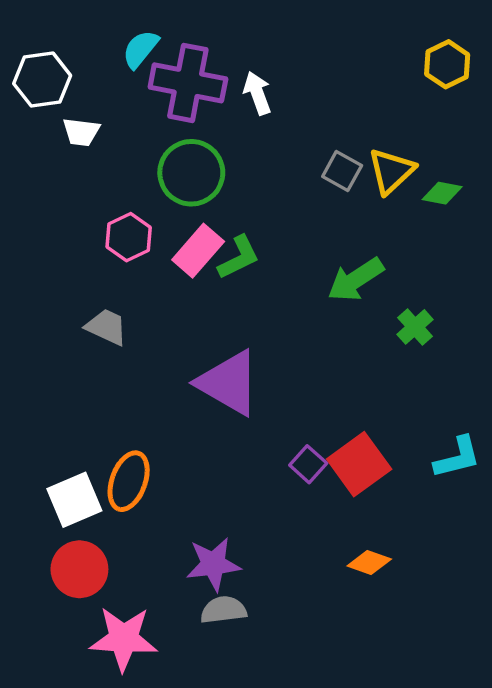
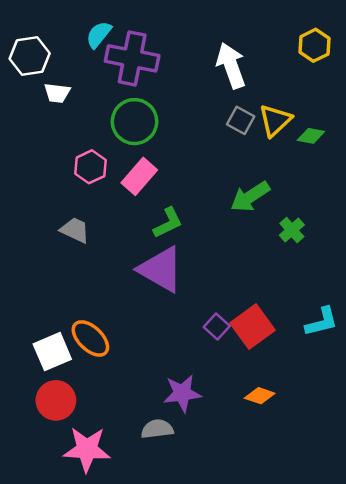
white arrow: (257, 93) -> (231, 66), moved, size x1.5
green L-shape: (239, 257) -> (168, 223), moved
orange ellipse: (129, 481) -> (90, 338), turned -66
purple star: (213, 564) -> (182, 393), moved

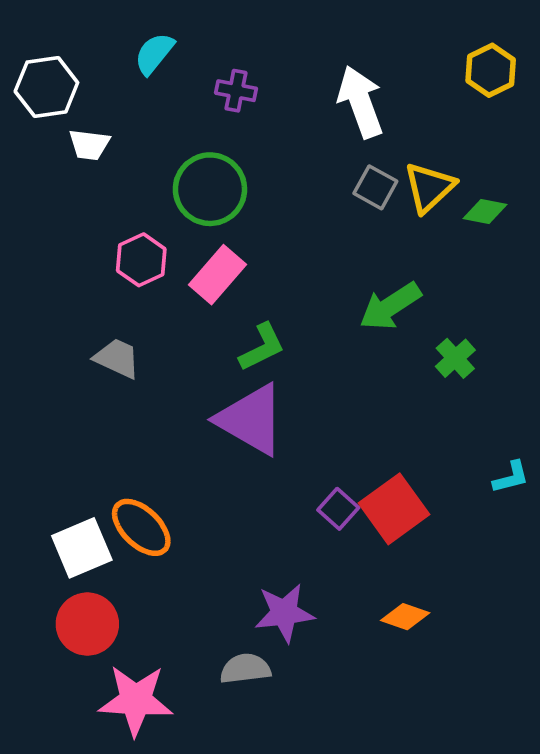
purple cross: (132, 58) -> (236, 91), moved, size x0.5
cyan L-shape: (322, 322) -> (511, 477), moved, size x0.7

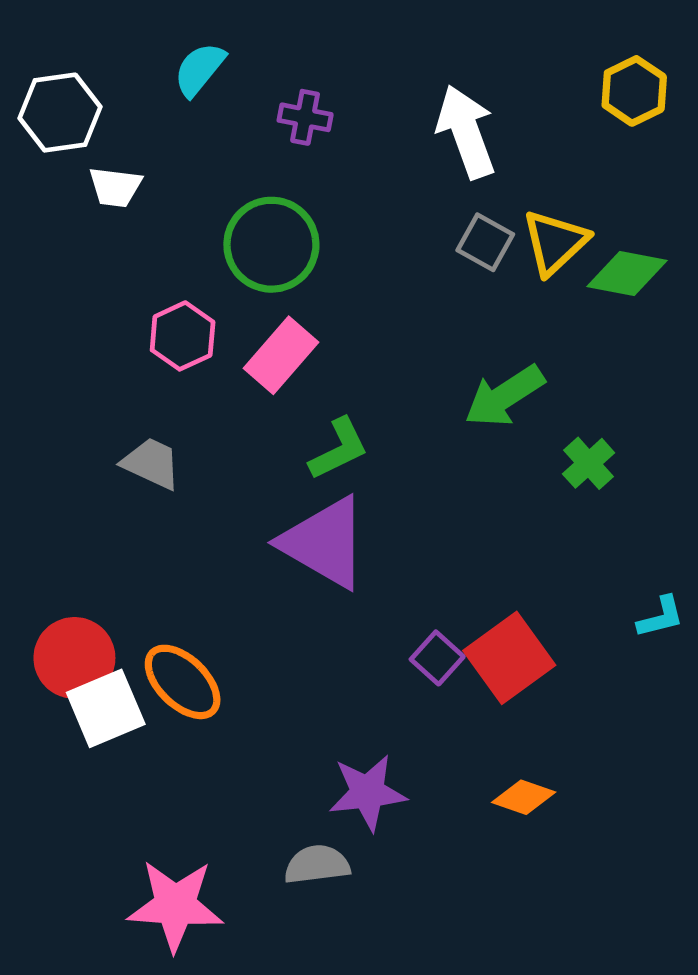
green diamond: (485, 211) -> (627, 274), size x1.4
red circle: (87, 624) -> (74, 658), moved

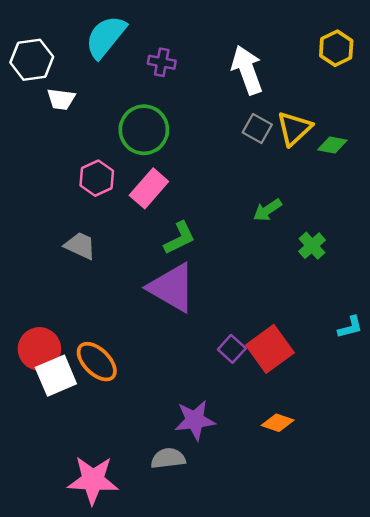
cyan semicircle: (199, 69) -> (106, 37), size x1.5
green diamond: (627, 274) -> (332, 145), size x0.7
green arrow: (504, 396) -> (267, 210), size x0.7

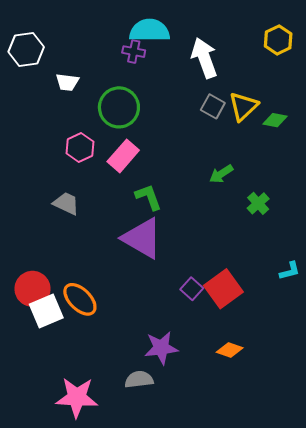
cyan semicircle: (106, 37) -> (150, 30), moved, turned 51
white trapezoid: (61, 99) -> (67, 82), moved
green L-shape: (180, 238) -> (148, 197), turned -84

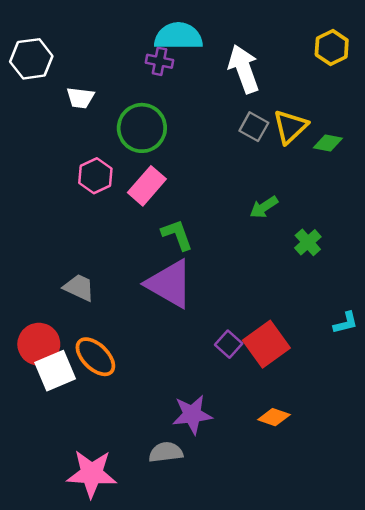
gray trapezoid: (66, 203) -> (79, 288), moved

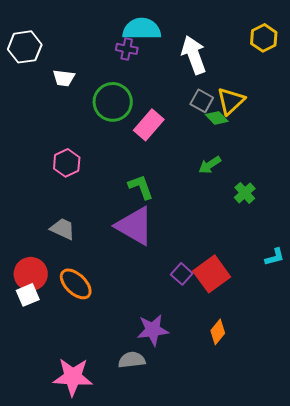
green diamond: (328, 143) -> (217, 118), moved, turned 35
pink hexagon: (95, 176) -> (67, 163), moved
pink rectangle: (147, 186) -> (149, 125), moved
white square: (55, 371) -> (28, 295), moved, size x0.7
orange diamond: (274, 417) -> (218, 332), turned -70

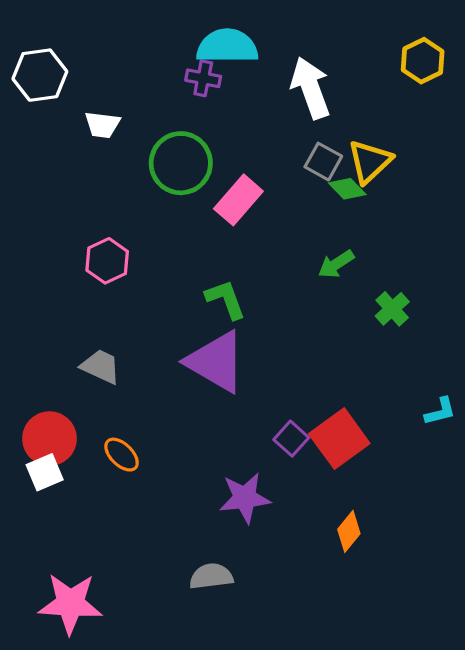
orange ellipse: (76, 284) -> (122, 455), size x0.7
purple star: (153, 330) -> (245, 498), moved
pink star: (73, 377) -> (70, 604), moved

